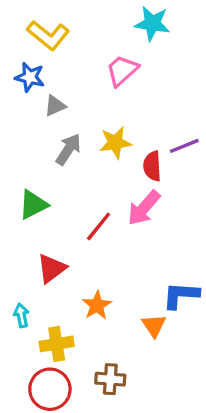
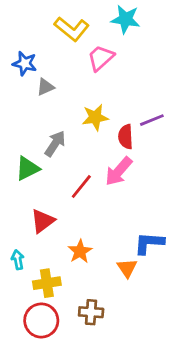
yellow L-shape: (48, 35) -> (72, 29), moved
gray arrow: (68, 149) -> (55, 144), moved

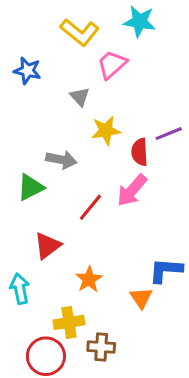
gray triangle: (45, 87) -> (80, 97), moved, turned -48
gray arrow: (55, 144) -> (61, 160), turned 68
cyan arrow: (18, 260) -> (20, 289), size x1.4
yellow cross: (47, 283) -> (69, 322), moved

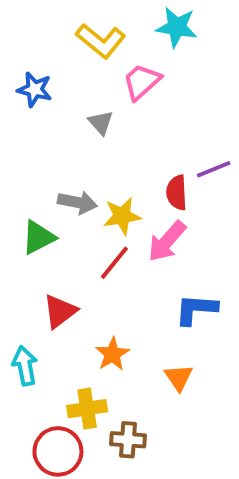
yellow star: (106, 131) -> (122, 216), moved
blue L-shape: (166, 270) -> (196, 309), moved

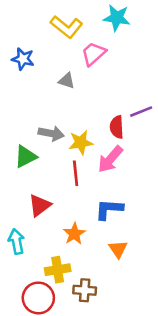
gray triangle: (101, 123) -> (67, 81), turned -30
red line: (114, 263) -> (76, 173), turned -45
blue L-shape: (196, 309) -> (109, 209), moved

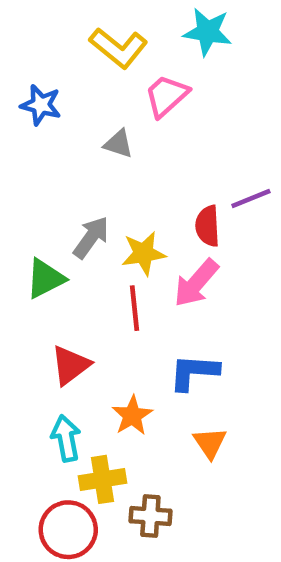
gray arrow: (51, 133) -> (91, 237), turned -65
cyan arrow: (16, 241) -> (66, 438), moved

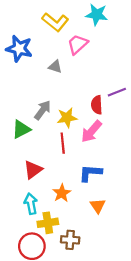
blue star: (41, 105) -> (19, 49), size x1.4

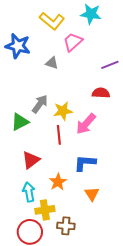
purple line: (117, 92) -> (110, 65), moved
red semicircle: (97, 105) -> (101, 93), moved, turned 96

